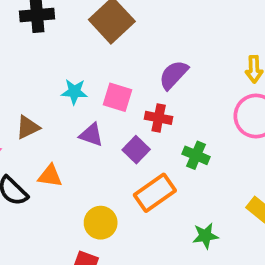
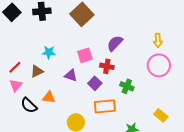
cyan star: (74, 92) -> (49, 52), moved
pink square: (117, 97) -> (85, 55), turned -35
orange rectangle: (155, 193) -> (105, 106), turned 30

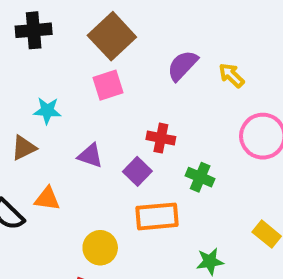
yellow arrow: (158, 40) -> (231, 75), moved, turned 136
purple semicircle: (115, 43) -> (182, 66), moved
pink square: (85, 55) -> (108, 85), moved

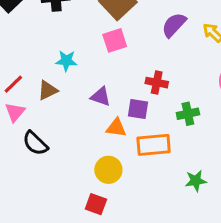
purple square: (137, 171) -> (138, 109), turned -35
green cross: (200, 177) -> (188, 114), turned -35
orange triangle: (47, 199) -> (116, 128), moved

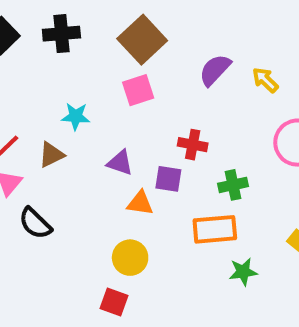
orange rectangle: (154, 145) -> (215, 229), moved

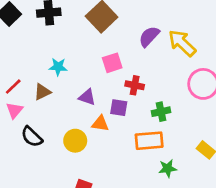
yellow arrow: (265, 80) -> (182, 43), size x1.6
pink square: (138, 90) -> (112, 63), moved
yellow circle: (130, 258) -> (75, 141), moved

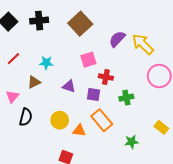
red line: (13, 87) -> (13, 59), moved
orange triangle: (100, 124) -> (79, 130), moved
black semicircle: (32, 137) -> (26, 117), turned -120
orange rectangle: (149, 141) -> (102, 120), moved, turned 55

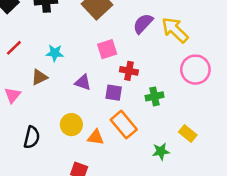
black semicircle: (26, 117) -> (32, 137), moved
yellow rectangle: (161, 127) -> (188, 134), moved

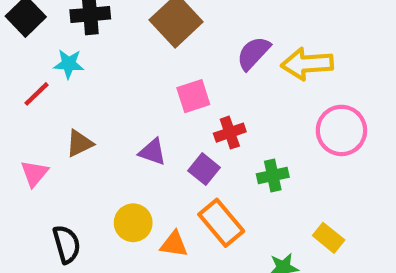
yellow arrow: (175, 30) -> (307, 64), turned -48
cyan star: (55, 53) -> (69, 64), moved
red cross: (129, 71) -> (230, 133), turned -30
purple square: (114, 93) -> (204, 169), turned 30
black semicircle: (32, 137) -> (67, 244), turned -30

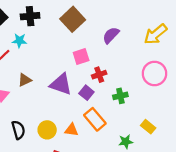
yellow arrow: (307, 64) -> (156, 34), moved, turned -35
purple triangle: (152, 152) -> (61, 84), size x1.6
yellow circle: (133, 223) -> (47, 130), moved

